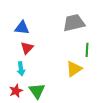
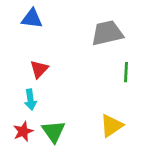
blue triangle: (22, 28) -> (32, 18), moved
yellow triangle: (74, 69) -> (112, 126), moved

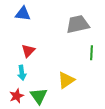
yellow triangle: (112, 126) -> (66, 80), moved

